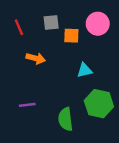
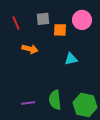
green hexagon: (99, 104) -> (85, 105), moved
purple line: (27, 105) -> (28, 103), moved

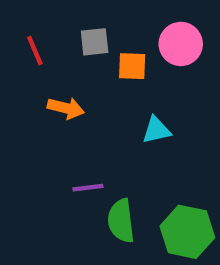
purple line: (28, 103) -> (88, 188), moved

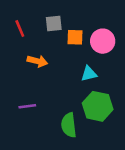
pink circle: (181, 44) -> (103, 41), moved
purple line: (88, 188) -> (27, 106), moved
green hexagon: (187, 232) -> (98, 106), moved

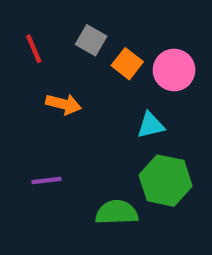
gray square: (54, 23) -> (91, 40), turned 36
orange square: (75, 37) -> (127, 64), turned 36
green semicircle: (69, 125) -> (117, 212), turned 95

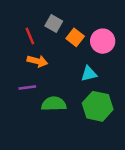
red line: (34, 49) -> (30, 36), moved
purple line: (46, 181) -> (27, 87), moved
green semicircle: (117, 212) -> (54, 104), moved

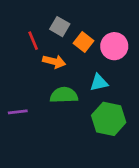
orange arrow: (37, 61) -> (54, 62), moved
purple line: (27, 87) -> (18, 112), moved
green semicircle: (54, 104) -> (64, 95), moved

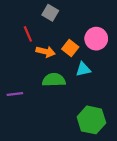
gray square: (60, 27) -> (50, 13), moved
orange square: (83, 42) -> (70, 48), moved
green hexagon: (109, 119) -> (91, 120), moved

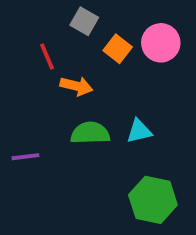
pink circle: (96, 39) -> (161, 43), moved
orange square: (70, 48) -> (118, 49), moved
cyan triangle: (83, 69) -> (139, 131), moved

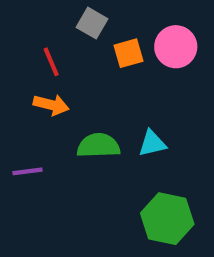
orange square: (118, 49) -> (128, 53), turned 36
orange arrow: (76, 86) -> (51, 105), moved

